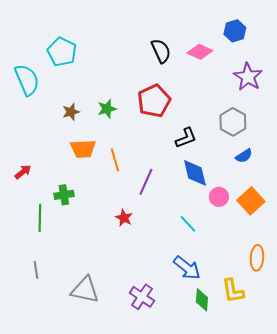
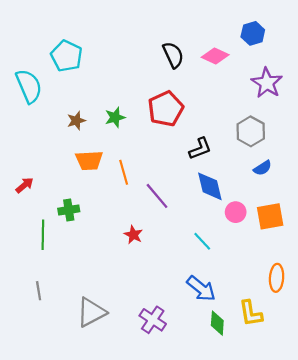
purple line: (146, 182) -> (157, 196), turned -64
orange square: (251, 201) -> (270, 216), turned 32
gray triangle: (85, 290) -> (91, 312), turned -40

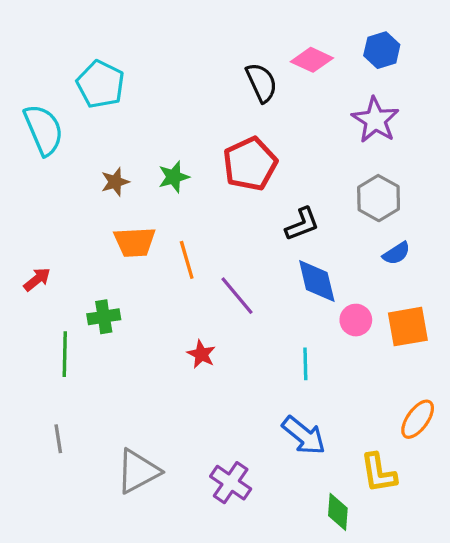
pink diamond: (215, 56) -> (312, 60), moved
purple star: (267, 83) -> (375, 120), moved
cyan line: (202, 241) -> (305, 364), turned 42
orange ellipse: (277, 278) -> (418, 419), turned 32
green diamond: (217, 323) -> (338, 512), moved

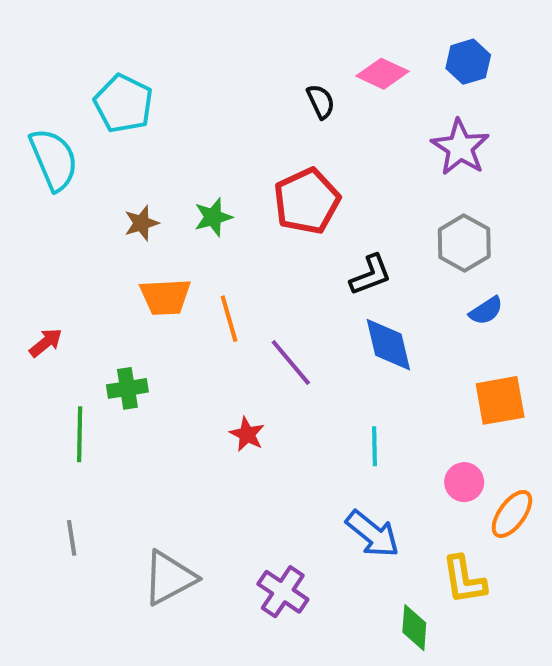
black semicircle: (261, 83) -> (321, 102), size x0.7
pink circle: (356, 320) -> (464, 482), moved

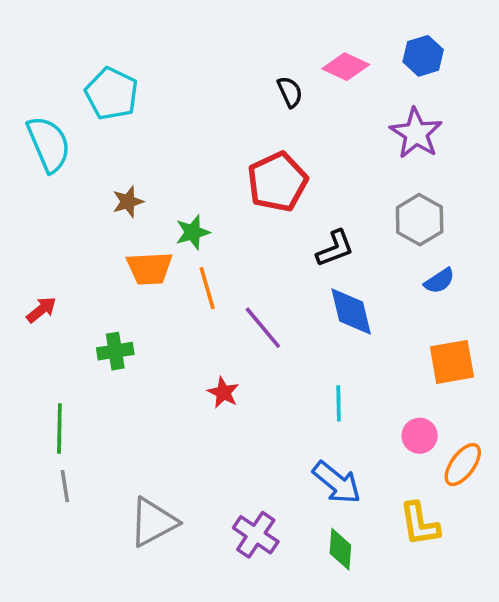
green star: (213, 217) -> (193, 232), moved
green line: (80, 434) -> (59, 429), moved
green diamond: (414, 628) -> (340, 549), moved

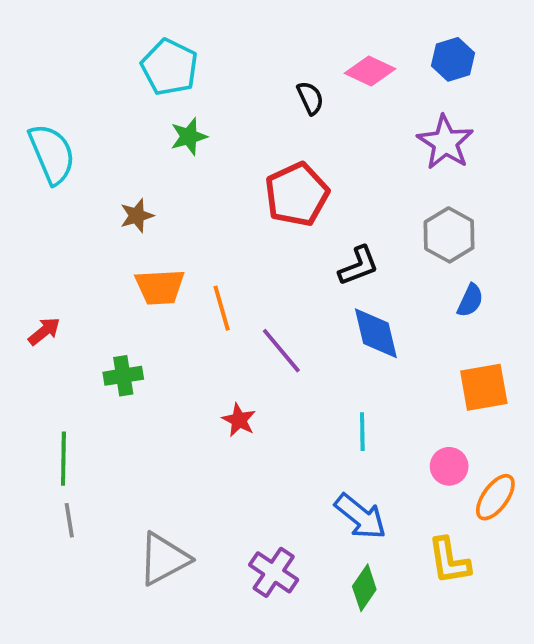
cyan pentagon: (112, 94) -> (170, 67), moved
green star: (193, 232) -> (189, 137), moved
blue semicircle: (439, 281) -> (470, 300), turned -32
green diamond: (340, 549) -> (364, 588), turned 30

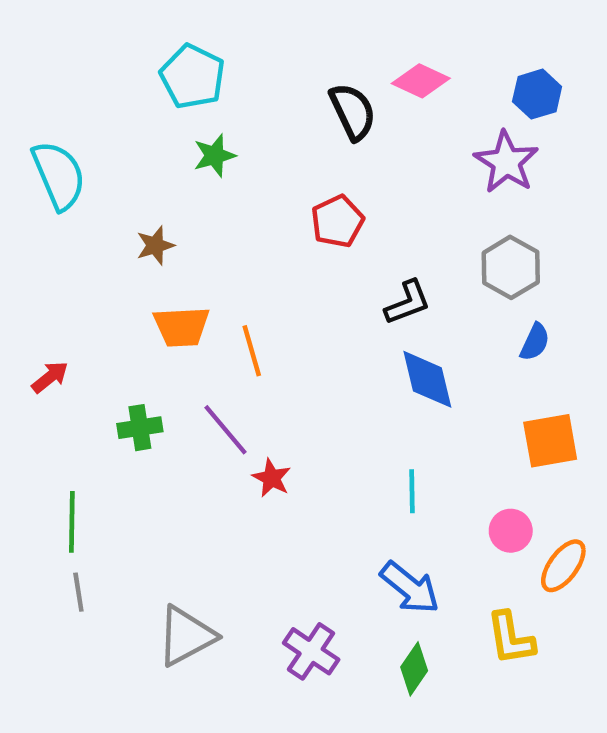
blue hexagon: (453, 59) -> (537, 94), moved
black semicircle: (310, 98) -> (353, 112), size x1.5
red pentagon: (297, 194) -> (337, 221), size x0.7
purple line: (281, 351) -> (225, 430), moved

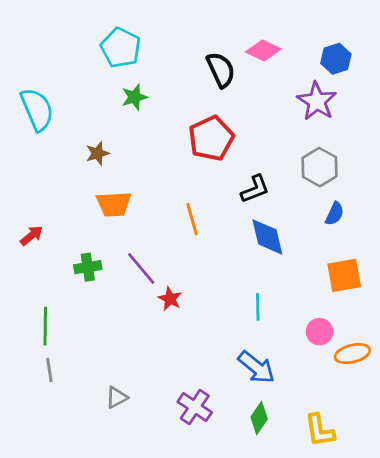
red pentagon: (337, 221) -> (211, 138), size x1.4
orange line: (252, 351) -> (192, 219), moved
orange ellipse: (563, 566) -> (352, 354), turned 40
gray triangle: (186, 636) -> (117, 397), size x0.6
yellow L-shape: (511, 638) -> (320, 430), moved

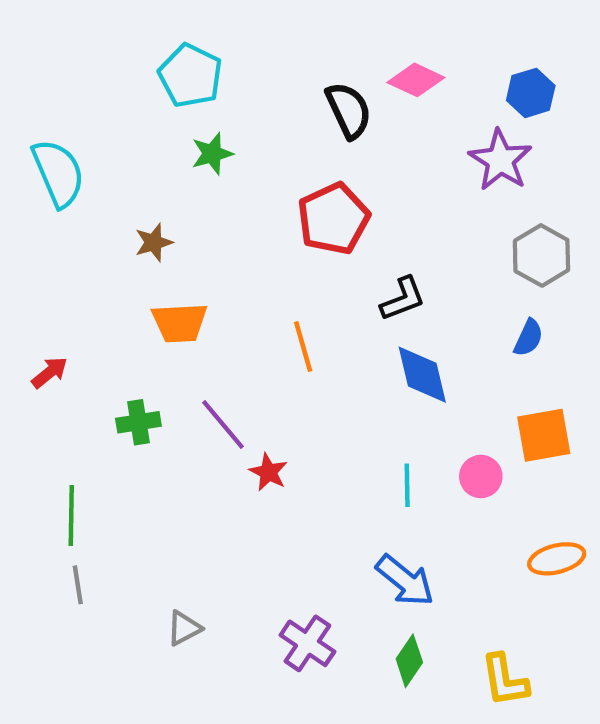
gray hexagon: (320, 167) -> (541, 255), moved
pink circle: (320, 332) -> (481, 476), moved

